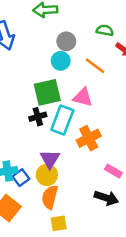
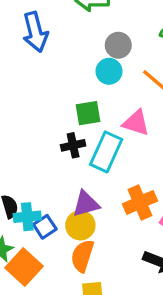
green square: (47, 92) -> (88, 113), size x0.7
orange cross: (89, 138) -> (140, 202), moved
purple triangle: (50, 159) -> (86, 204), turned 40

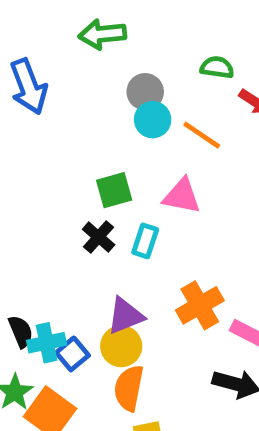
cyan circle: (109, 71) -> (153, 120), moved
black cross: (73, 145) -> (99, 237), turned -30
cyan rectangle: (106, 152) -> (145, 241), size x0.6

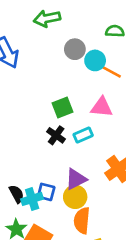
cyan circle: (153, 120) -> (95, 60), moved
cyan rectangle: (145, 241) -> (83, 135), turned 54
blue square: (72, 354) -> (46, 192), moved, turned -30

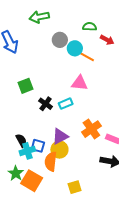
green square: (62, 107) -> (26, 86), moved
black semicircle: (17, 194) -> (21, 141), moved
orange semicircle: (82, 220) -> (51, 162), moved

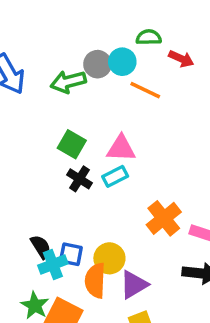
green arrow: (39, 17) -> (68, 82), moved
cyan circle: (75, 48) -> (122, 62), moved
pink triangle: (80, 83) -> (121, 148), moved
green square: (26, 86) -> (72, 144), moved, turned -35
purple triangle: (60, 136) -> (134, 285), moved

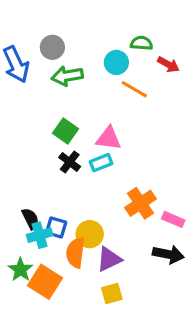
gray circle: (98, 64) -> (52, 47), moved

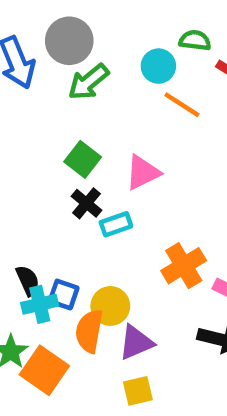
gray circle: (52, 47) -> (69, 41), size x1.4
green arrow: (67, 76) -> (88, 82), turned -32
pink triangle: (109, 138) -> (143, 172), turned -36
cyan rectangle: (101, 163) -> (116, 224), moved

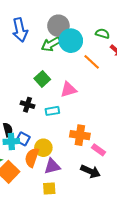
gray circle: (69, 41) -> (58, 26), moved
cyan circle: (158, 66) -> (71, 41), moved, size x1.5
black cross: (87, 203) -> (28, 105), moved, turned -32
orange cross: (184, 266) -> (80, 135), turned 30

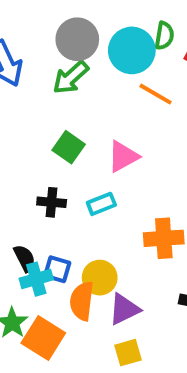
green semicircle: (102, 34) -> (164, 36), turned 96
cyan circle: (71, 41) -> (132, 50), moved

